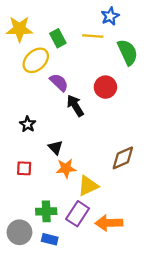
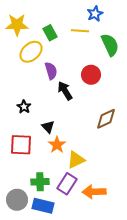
purple semicircle: (59, 82) -> (51, 71), turned 30
brown diamond: (123, 158) -> (106, 119), moved
red square: (24, 168) -> (21, 145), size x1.6
orange star: (66, 168) -> (57, 145), turned -30
blue rectangle: (50, 239) -> (43, 206), size x1.5

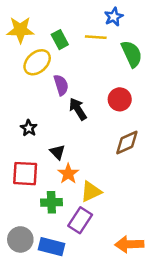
red circle: (91, 75) -> (120, 99), moved
green cross: (40, 182) -> (51, 202), moved
orange arrow: (94, 192) -> (129, 244), moved

